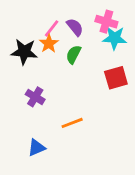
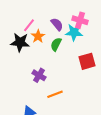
pink line: (52, 28) -> (29, 25), moved
cyan star: (115, 38) -> (74, 32), moved
purple cross: (35, 97) -> (39, 75), moved

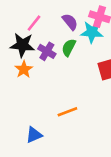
orange star: (38, 36) -> (24, 69), moved
purple cross: (39, 75) -> (47, 51), moved

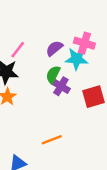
purple semicircle: (70, 22) -> (54, 48), turned -90
purple cross: (47, 51) -> (61, 86), moved

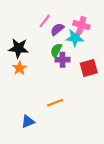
pink line: (18, 50) -> (45, 21), moved
purple cross: (61, 86) -> (62, 60), turned -32

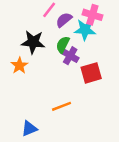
black star: (18, 48) -> (33, 42), moved
purple cross: (62, 60) -> (70, 56), turned 32
red square: (89, 68) -> (91, 73), moved

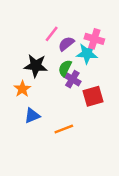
blue triangle: (29, 129) -> (32, 116), moved

